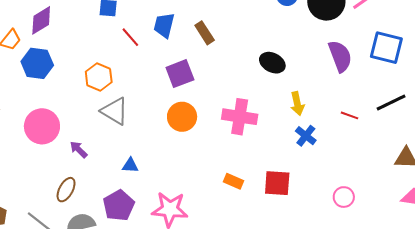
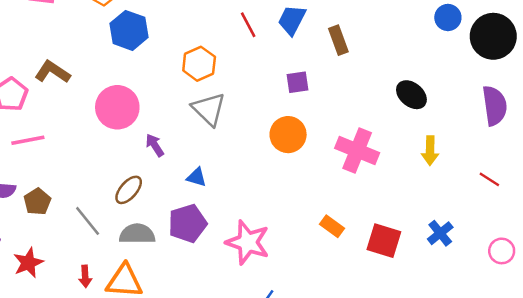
purple square: (180, 74) -> (298, 82), size x0.7
blue cross: (306, 136) -> (440, 233), moved
blue triangle: (130, 165) -> (197, 177), moved
pink circle: (344, 197) -> (502, 251), moved

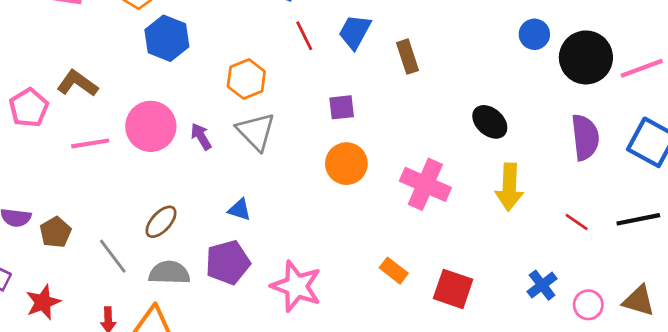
purple square: (298, 82) -> (342, 107), moved
pink line: (28, 140) -> (90, 143), moved
purple arrow: (155, 145) -> (201, 137), moved
yellow arrow: (430, 151) -> (509, 187), size x1.4
blue cross: (440, 233) -> (542, 285), moved

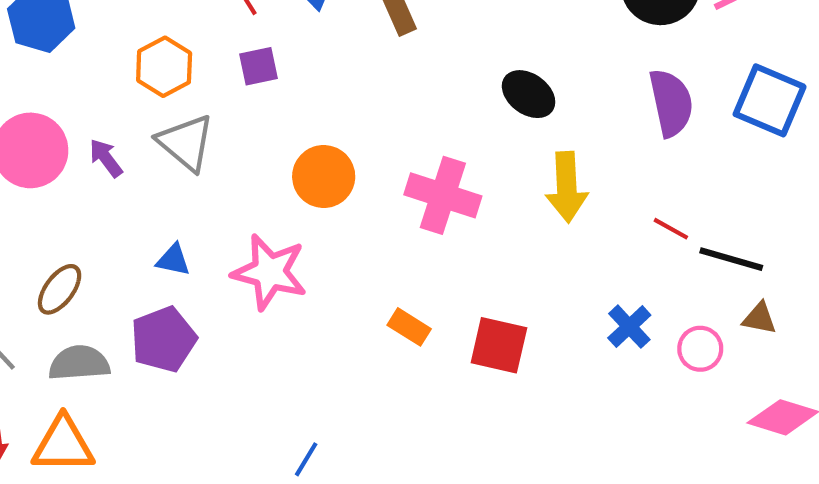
purple square: (342, 107) -> (258, 66), moved
black line: (638, 219) -> (731, 259), moved, turned 33
pink star: (296, 286) -> (270, 272), moved
brown triangle: (639, 301) -> (759, 318), moved, size x0.7

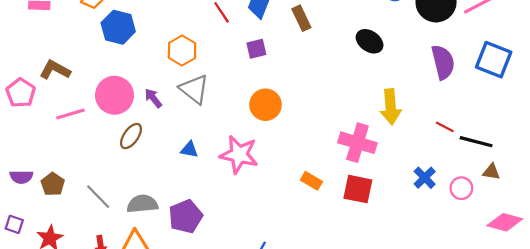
purple square: (258, 66) -> (256, 49), moved
black ellipse: (529, 94) -> (370, 41), moved
pink cross: (443, 195) -> (357, 143), moved
brown ellipse: (60, 289) -> (131, 136), moved
purple pentagon: (164, 339) -> (186, 216), moved

